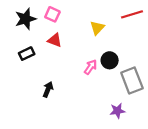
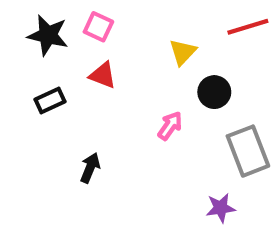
black star: (26, 19) -> (48, 35), turned 30
black circle: (110, 60) -> (214, 92), moved

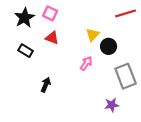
black star: (48, 35) -> (24, 18), turned 30
yellow triangle: (183, 52) -> (93, 35), moved
black rectangle: (50, 100) -> (26, 51), turned 56

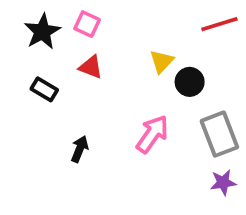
pink arrow: (86, 63) -> (152, 134), moved, size x1.5
purple star: (112, 105) -> (223, 183), moved

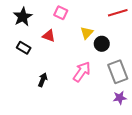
pink square: (87, 24) -> (61, 13), moved

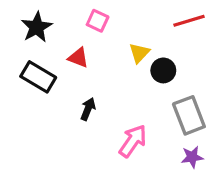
black rectangle: (24, 48) -> (38, 77), size x1.5
pink arrow: (82, 72) -> (133, 141), moved
black arrow: (43, 80) -> (88, 109), moved

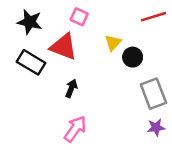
black star: (37, 27) -> (30, 22), turned -30
red triangle: (78, 58) -> (64, 47), size x1.6
pink arrow: (133, 141) -> (75, 129), moved

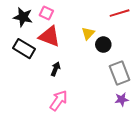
pink square: (79, 17) -> (46, 13), moved

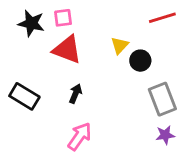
pink square: (46, 13) -> (63, 18), turned -32
black rectangle: (24, 49) -> (24, 96), moved

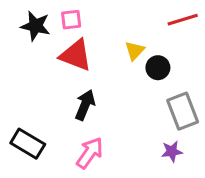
black arrow: (75, 94) -> (85, 105), size x1.4
black rectangle: (24, 96) -> (28, 144), moved
purple star: (165, 135) -> (172, 151), moved

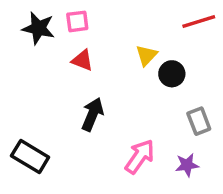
red triangle: (76, 55) -> (82, 60), size x0.6
gray rectangle: (183, 111) -> (199, 121), size x0.7
pink arrow: (90, 153) -> (140, 157), moved

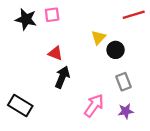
red triangle: (82, 60) -> (55, 53), moved
gray rectangle: (199, 121) -> (123, 82), moved

